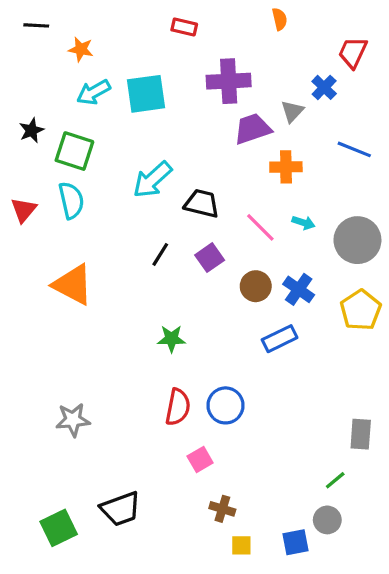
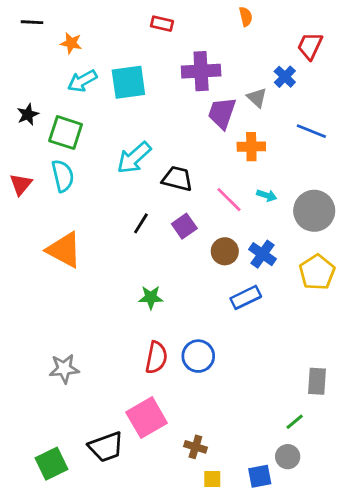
gray triangle: (292, 111) -> (257, 98), turned -30
purple trapezoid: (253, 129) -> (222, 113), turned -52
pink square: (200, 460) -> (147, 418), moved, size x1.8

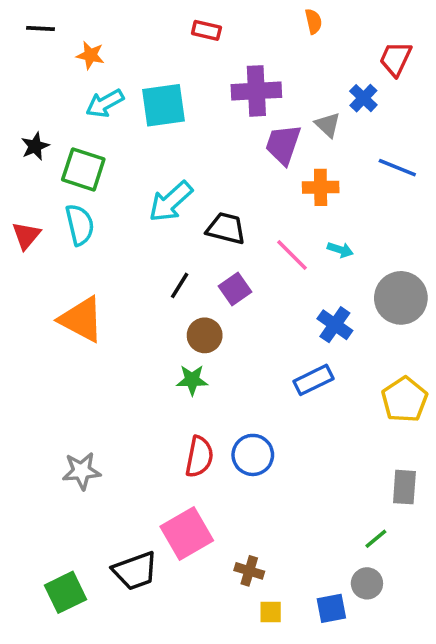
gray circle: (314, 211) -> (401, 298), moved
brown circle: (225, 251) -> (205, 335), moved
yellow pentagon: (317, 272) -> (404, 400), moved

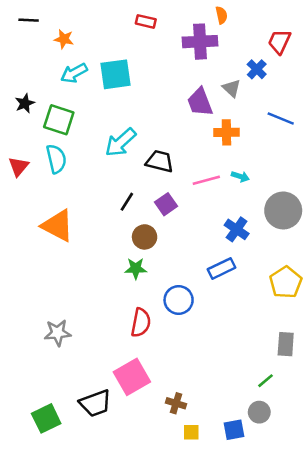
purple cross: (256, 91) -> (200, 42), moved
purple trapezoid: (283, 144) -> (200, 102), turned -40
pink line: (292, 255) -> (206, 180), turned -60
blue circle: (253, 455) -> (179, 300), moved

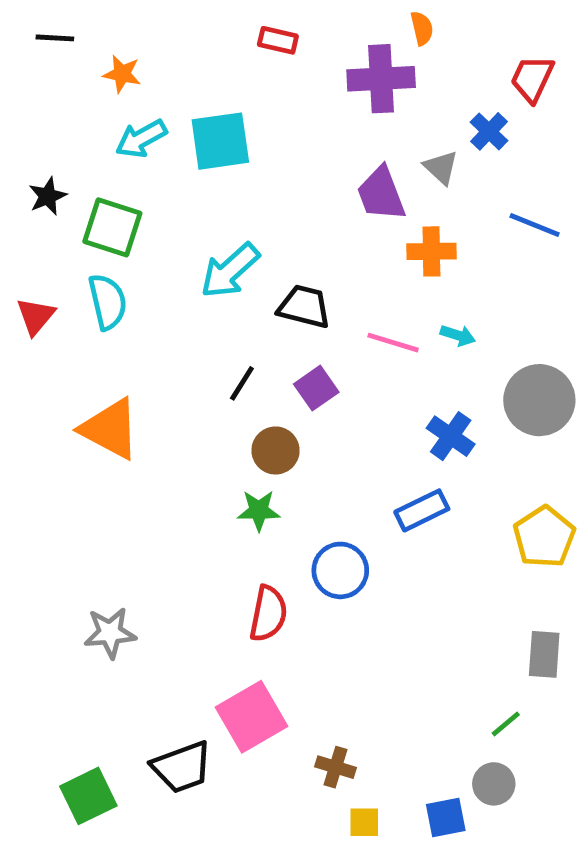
pink line: (206, 180) -> (393, 343), turned 32

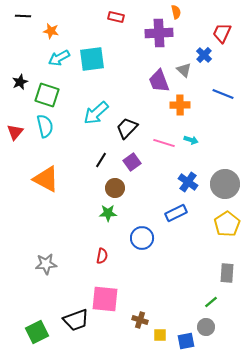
black trapezoid: (304, 307) -> (127, 128), turned -60
gray circle: (539, 400) -> (225, 184), moved
red semicircle: (268, 614) -> (102, 256), moved, size x0.7
pink square: (252, 717) -> (105, 299), turned 36
yellow square: (364, 822) -> (160, 335), moved

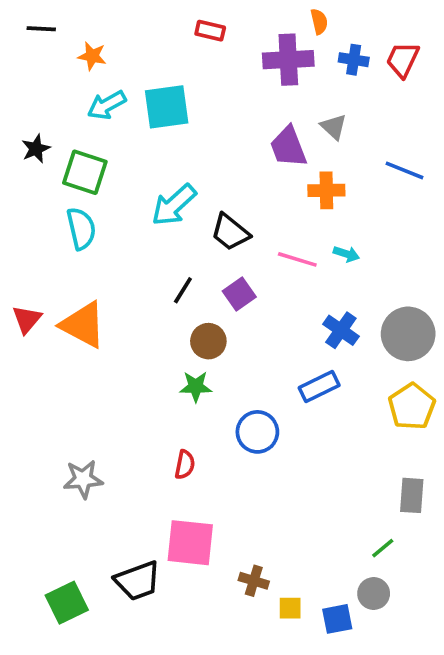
blue cross: (204, 55) -> (354, 60), moved, turned -35
black trapezoid: (127, 128) -> (230, 232), turned -95
red triangle: (15, 132) -> (27, 319), moved

